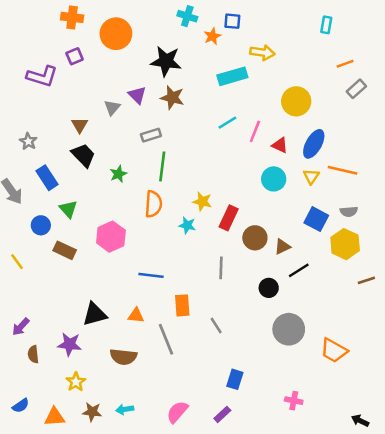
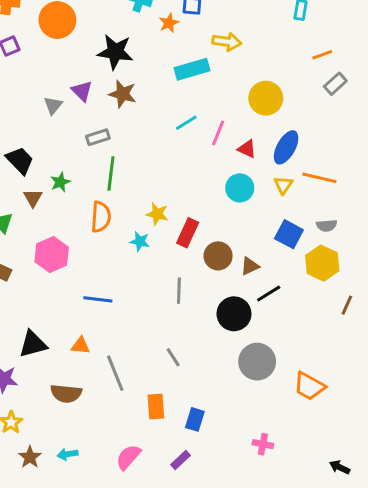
brown triangle: (80, 125) -> (33, 198), moved
brown line: (366, 280) -> (347, 305), turned -48
black circle: (269, 288) -> (234, 314), size x1.5
orange rectangle: (182, 305) -> (156, 406), moved
brown star: (92, 412) -> (30, 457), turned 30

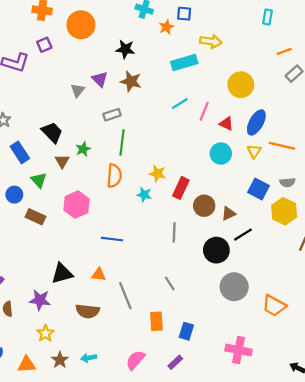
black star: (115, 52) -> (125, 49), size x0.7
pink cross: (263, 444) -> (239, 350), size x1.6

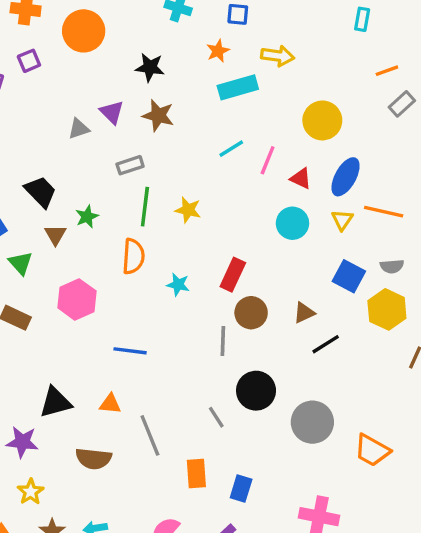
orange star: (166, 27) -> (218, 51), moved
gray triangle: (78, 90) -> (79, 129), turned 32
yellow star: (158, 174) -> (188, 210), moved
brown circle: (204, 206) -> (251, 313), moved
black circle: (216, 250) -> (256, 391), moved

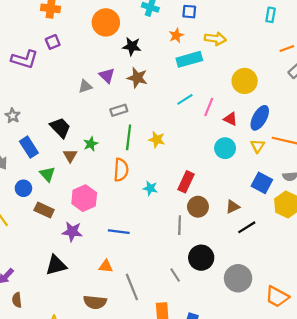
orange circle: (84, 31) -> (106, 22), moved
black triangle: (55, 402) -> (56, 265), moved
purple star: (22, 442) -> (72, 232), moved

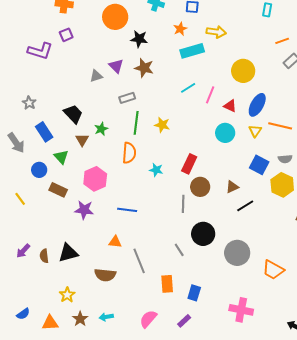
black triangle: (56, 265) -> (68, 253), moved
brown semicircle: (17, 300) -> (44, 256), moved

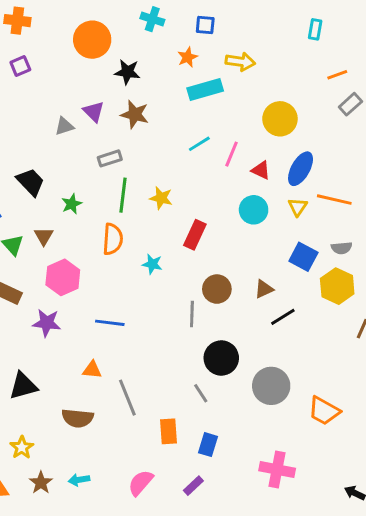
brown triangle: (82, 140) -> (44, 236), moved
red rectangle: (189, 164) -> (195, 235), moved
gray line: (179, 250) -> (201, 393), moved

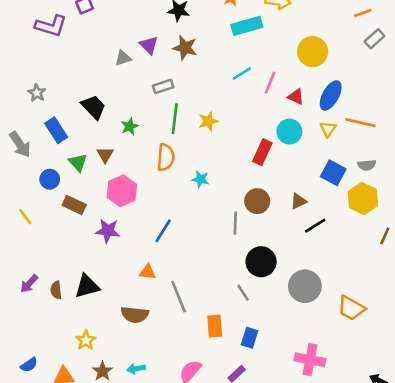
yellow star: (161, 198) -> (208, 121), turned -30
red rectangle: (195, 235) -> (262, 152), moved
blue line: (110, 323) -> (163, 231), turned -65

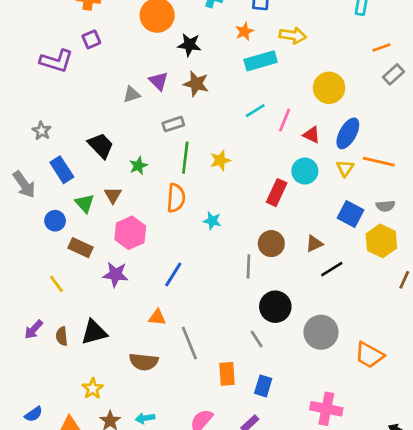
yellow line: (25, 217) -> (56, 284), moved

